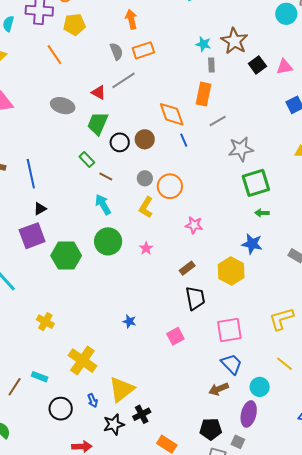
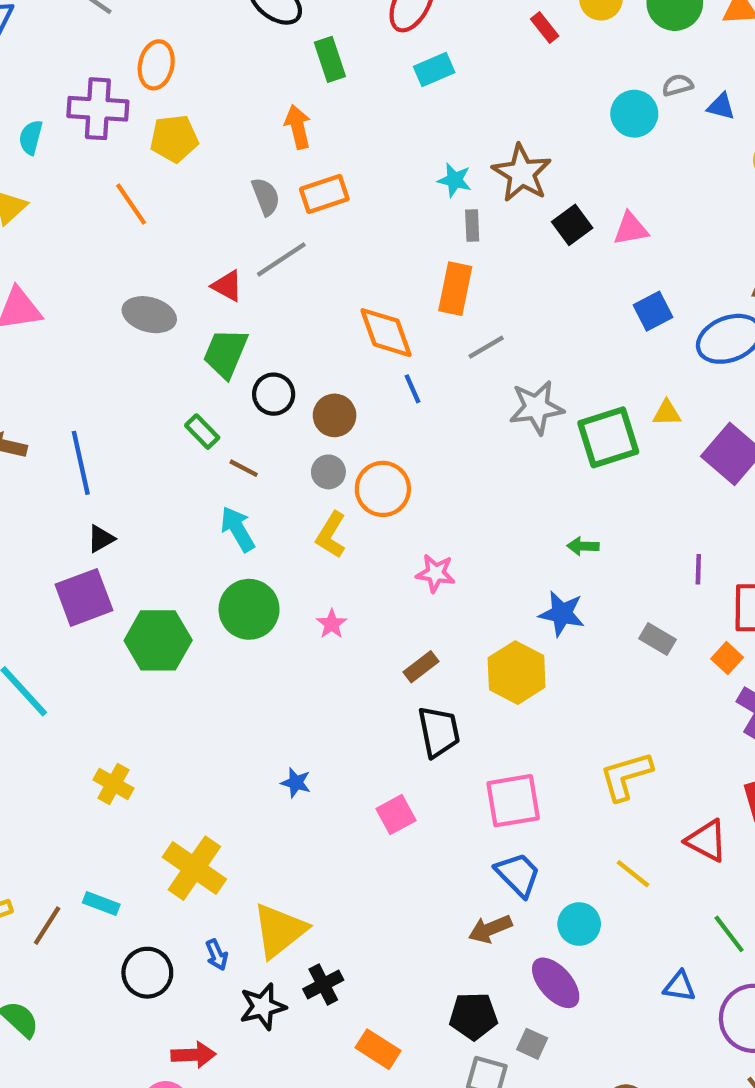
brown circle: (145, 139) -> (335, 415), moved
green square: (256, 183) -> (608, 437), moved
purple ellipse: (249, 414) -> (556, 983), turned -55

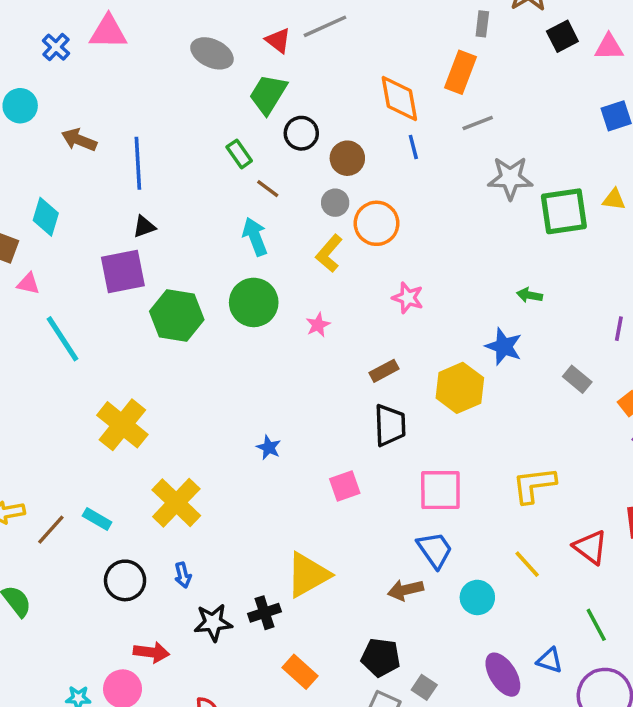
yellow cross: (113, 784) -> (122, 425), size x1.6
yellow triangle: (280, 930) -> (308, 575), moved
purple ellipse: (556, 983) -> (503, 675), moved

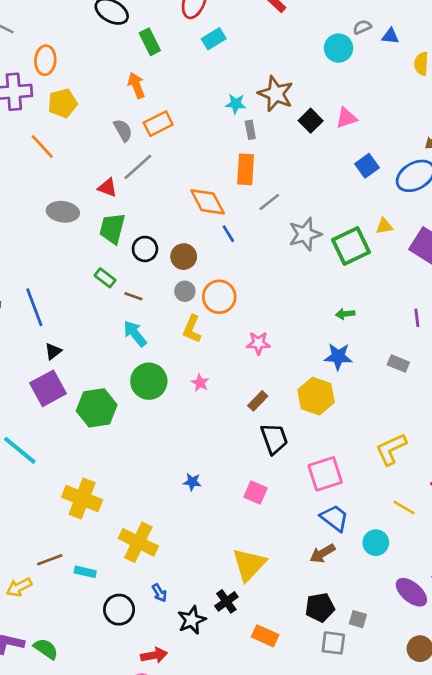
pink square: (345, 486) -> (256, 492), turned -30
brown line: (51, 530) -> (50, 560), moved, turned 45

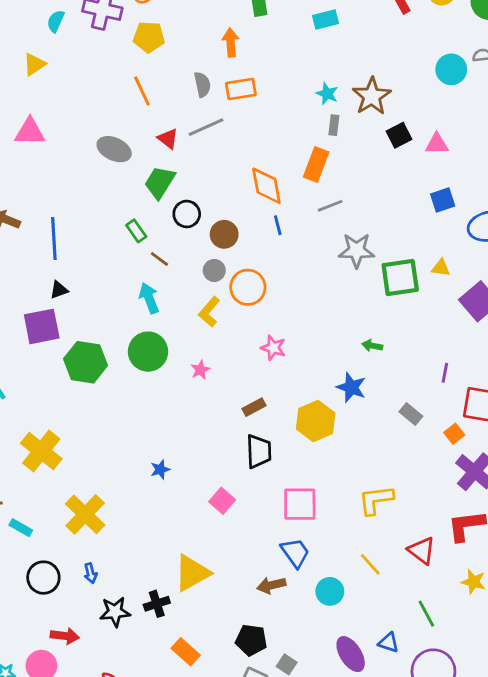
orange line: (42, 146) -> (142, 91), moved
blue star: (192, 482) -> (160, 469), turned 30

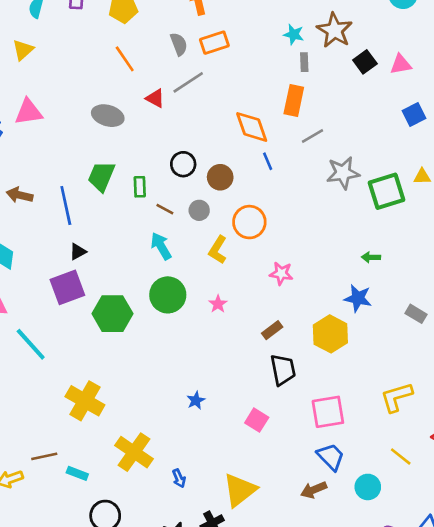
green trapezoid: (160, 182) -> (101, 176), moved
green rectangle: (136, 231) -> (140, 187), turned 42
gray circle: (214, 270) -> (199, 210), moved
blue arrow: (90, 573) -> (179, 478), moved

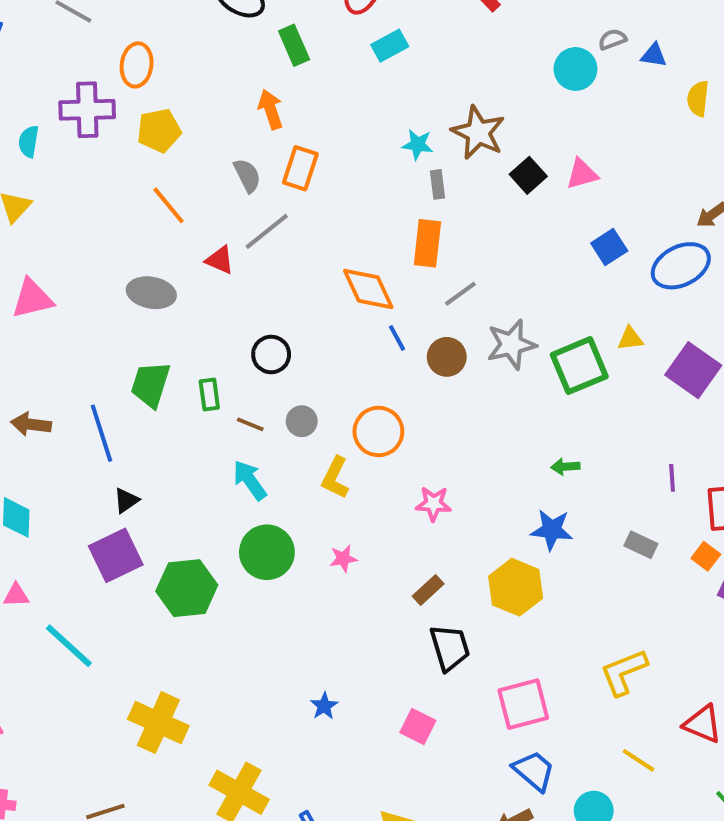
orange rectangle: (214, 43) -> (300, 168), turned -48
brown circle: (220, 177) -> (447, 357), moved
pink star: (218, 304) -> (343, 559), turned 30

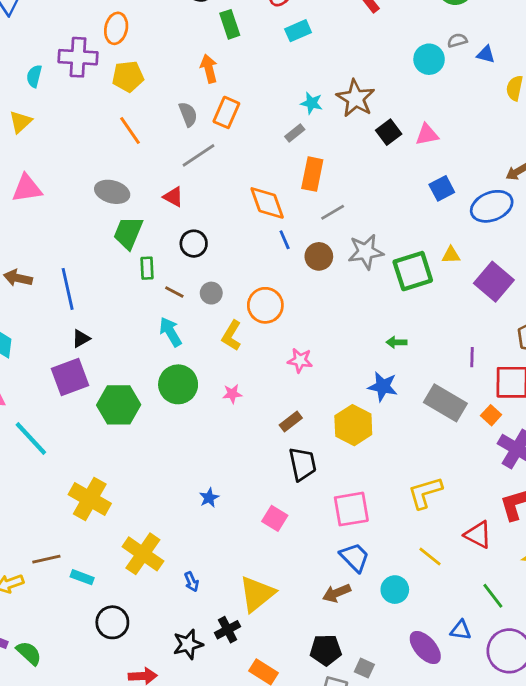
gray rectangle: (438, 184) -> (295, 133), moved, turned 54
red triangle: (220, 260) -> (173, 197), moved
green trapezoid: (151, 384) -> (128, 233), moved
gray rectangle: (641, 545) -> (445, 403), size x1.8

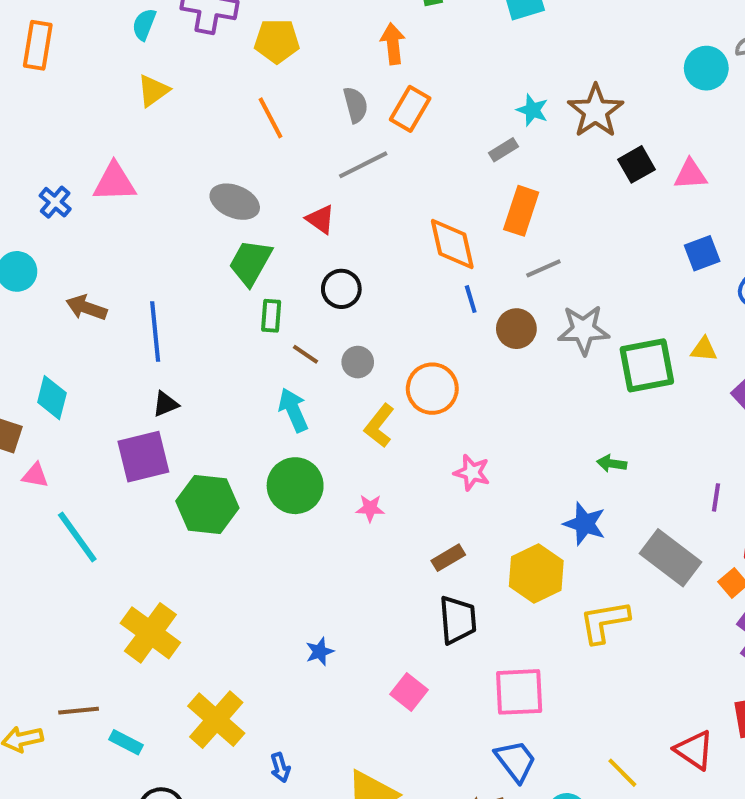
yellow triangle: (20, 122) -> (153, 91), moved
yellow L-shape: (425, 493) -> (604, 622), moved

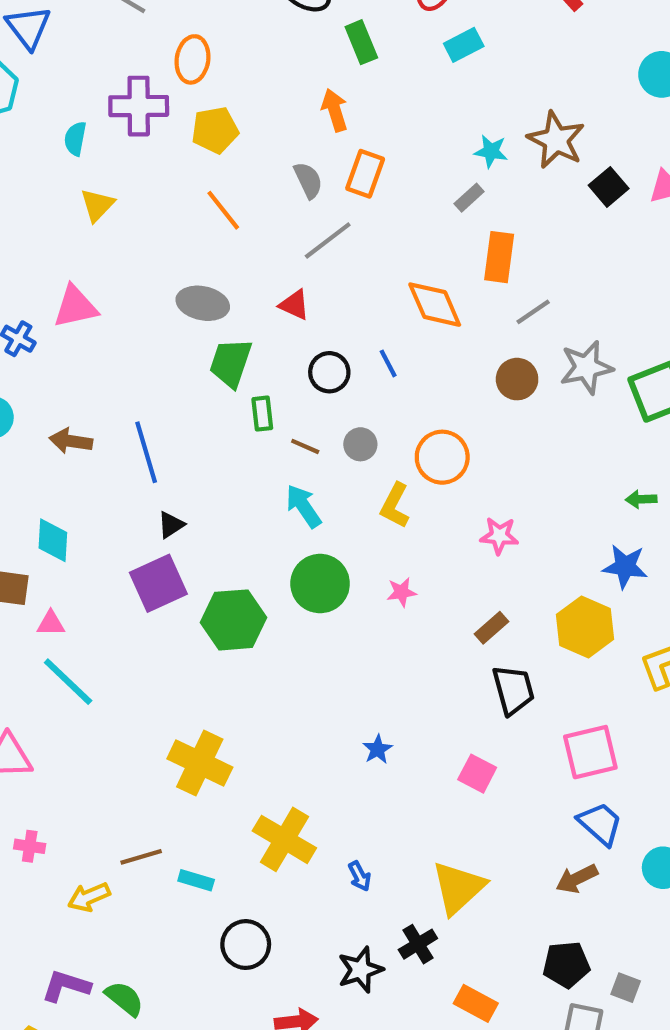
blue line: (471, 299) -> (388, 363), moved
cyan line: (77, 537) -> (68, 682), moved

